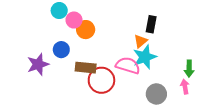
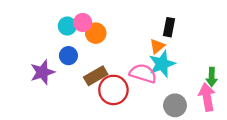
cyan circle: (59, 11) -> (67, 26), moved
brown rectangle: (86, 68) -> (96, 76), turned -36
pink arrow: (185, 87) -> (207, 97), size x1.6

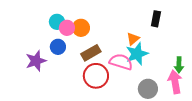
pink circle: (83, 22) -> (67, 28), moved
black rectangle: (169, 27) -> (156, 19), moved
brown rectangle: (96, 76) -> (91, 53), moved

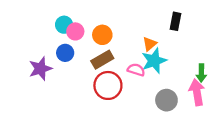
orange circle: (81, 28) -> (102, 35), moved
pink semicircle: (121, 62) -> (136, 70), size x0.7

